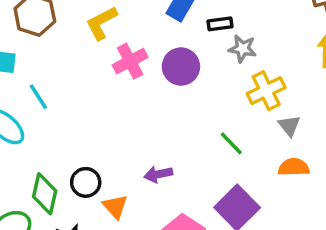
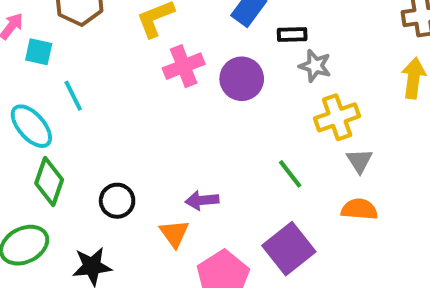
green diamond: (45, 194) -> (49, 182), moved
orange triangle: (115, 207) -> (174, 234), moved

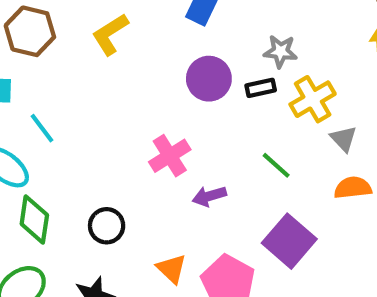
black rectangle: (292, 34) -> (261, 88), moved
pink cross: (184, 66) -> (170, 156), moved
purple arrow: (202, 200) -> (209, 196), moved
orange triangle: (174, 234) -> (172, 269), moved

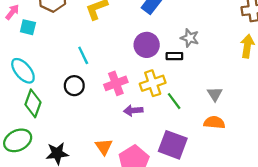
yellow cross: (313, 99) -> (153, 83), moved
cyan line: (42, 128) -> (83, 55), moved
black circle: (107, 226) -> (74, 86), moved
purple square: (289, 241) -> (173, 145), turned -32

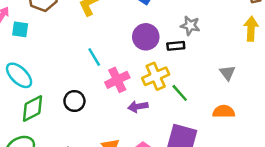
cyan line: (83, 55) -> (94, 57), moved
black circle: (74, 86) -> (74, 101), moved
gray triangle: (215, 94) -> (228, 73), moved
green diamond: (33, 103) -> (32, 108), turned 48

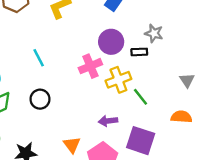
cyan line: (94, 57) -> (39, 58), moved
pink cross: (117, 80) -> (90, 66), moved
purple arrow: (138, 107) -> (108, 121), moved

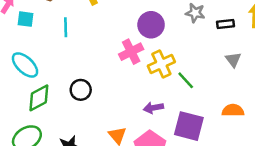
black rectangle: (139, 52) -> (225, 24), moved
cyan line: (39, 58) -> (66, 27), moved, turned 30
orange semicircle: (181, 117) -> (233, 110), moved

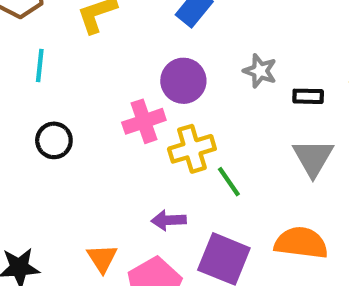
gray triangle: (233, 60) -> (313, 158), size x1.5
black circle: (81, 90) -> (54, 140), moved
orange semicircle: (233, 110) -> (301, 243), size x1.4

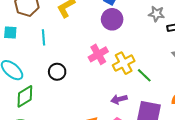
gray star: (260, 71) -> (156, 14), moved
purple circle: (183, 81) -> (112, 19), moved

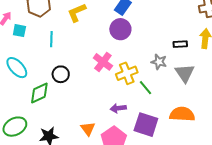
gray star: (156, 14) -> (159, 62), moved
pink cross: (98, 54) -> (103, 62), turned -30
green diamond: (25, 96) -> (39, 93), moved

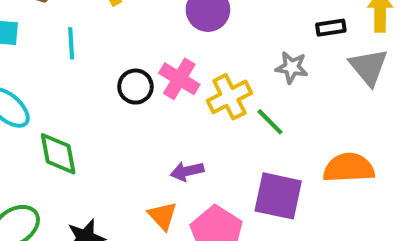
gray triangle: (185, 73) -> (369, 67), moved
black circle: (61, 74) -> (135, 87), moved
green diamond: (39, 93) -> (58, 154), turned -70
purple arrow: (118, 108) -> (187, 171), moved

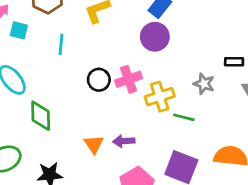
pink cross: (179, 79) -> (129, 79), turned 30
green line: (270, 122) -> (184, 117), turned -40
orange triangle: (163, 216) -> (94, 144), moved

